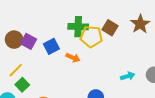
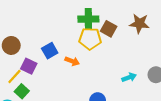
brown star: (140, 24) -> (139, 23), turned -30
green cross: (78, 27) -> (88, 19), moved
purple square: (28, 41) -> (29, 66), moved

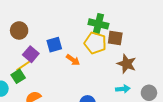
brown star: (139, 23) -> (127, 64), moved
brown square: (109, 29) -> (115, 38), turned -35
yellow line: (14, 77) -> (23, 66), moved

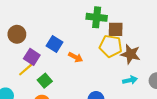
yellow pentagon: (95, 43) -> (111, 46), moved
blue square: (54, 45) -> (54, 44), turned -35
green square: (18, 76) -> (45, 81), moved

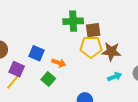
green square: (45, 81) -> (48, 79), moved

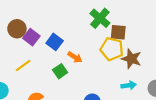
green cross: (73, 21) -> (100, 18), turned 30
purple square: (17, 69) -> (31, 37), moved

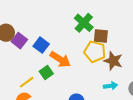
orange arrow: (75, 57) -> (60, 59), size x1.5
yellow line: (23, 66) -> (27, 82), moved

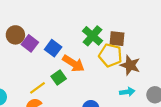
green cross: (84, 23) -> (93, 36), moved

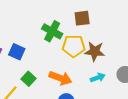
brown square: (117, 39) -> (82, 18), moved
orange arrow: (73, 64) -> (60, 78), moved

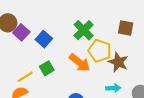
brown square: (82, 18) -> (126, 28), moved
orange arrow: (60, 78) -> (80, 63), moved

